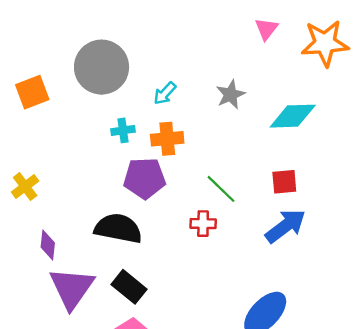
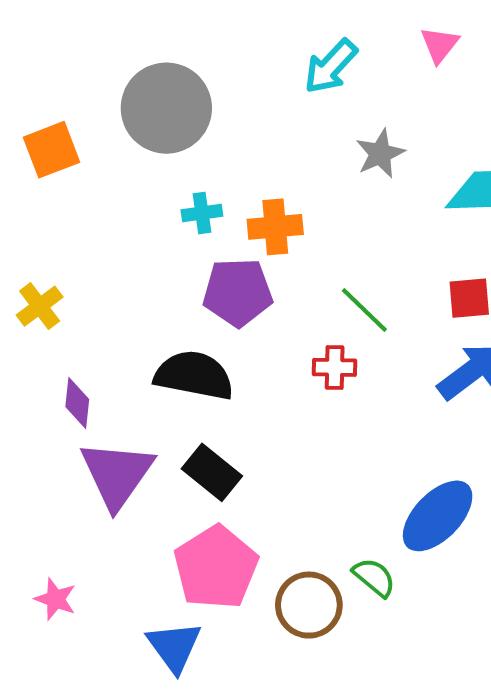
cyan arrow: (165, 93) -> (331, 66), moved, size x1.4

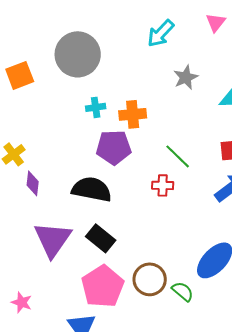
purple diamond: (77, 403) -> (33, 183), moved
brown circle: (309, 605) -> (150, 279), moved

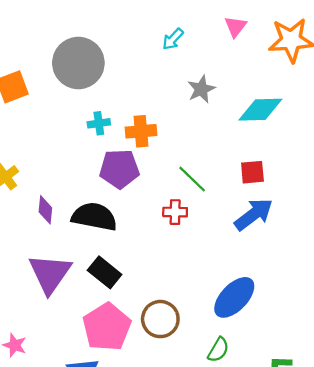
cyan arrow: (161, 33) -> (173, 39), size x0.7
purple diamond: (33, 183) -> (45, 210), moved
green semicircle: (183, 291) -> (218, 350), moved, turned 80

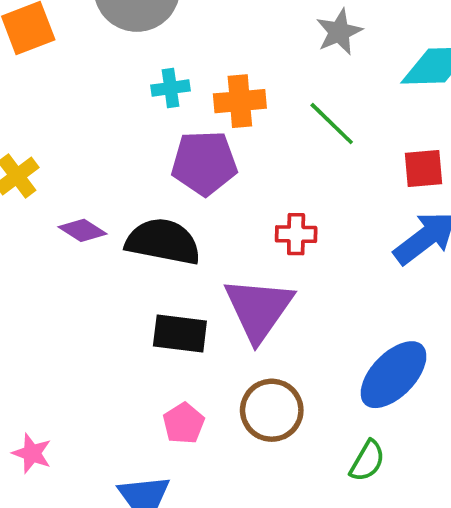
green line: (192, 179) -> (332, 124), moved
purple diamond: (45, 210) -> (82, 230), turned -64
black rectangle: (105, 272) -> (180, 333), turned -32
purple triangle: (50, 274) -> (259, 309), moved
pink pentagon: (107, 327) -> (184, 423), size x0.5

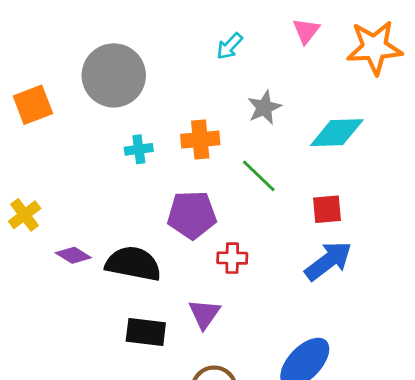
orange cross: (240, 101) -> (200, 140), moved
purple pentagon: (204, 163) -> (192, 215), moved
purple triangle: (259, 309) -> (204, 314), size x0.6

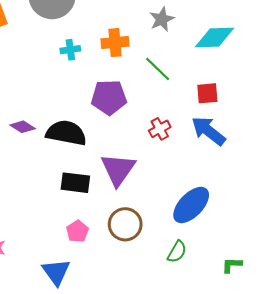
red cross: (232, 258) -> (160, 129), moved, turned -30
blue arrow: (328, 261) -> (208, 131), turned -105
purple triangle: (204, 314) -> (118, 169), size x1.5

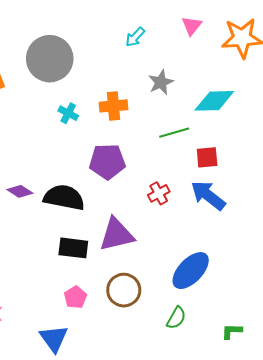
cyan cross: (70, 50) -> (68, 113), turned 36
green line: (158, 69) -> (174, 133), moved, turned -60
purple triangle: (118, 169) -> (117, 235), turned 42

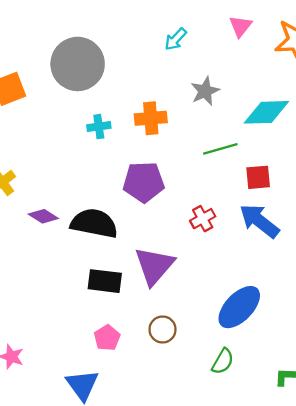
cyan cross: (68, 113) -> (99, 127), turned -36
purple triangle: (117, 235) -> (154, 266), turned -36
brown circle: (124, 290) -> (163, 329), size x0.7

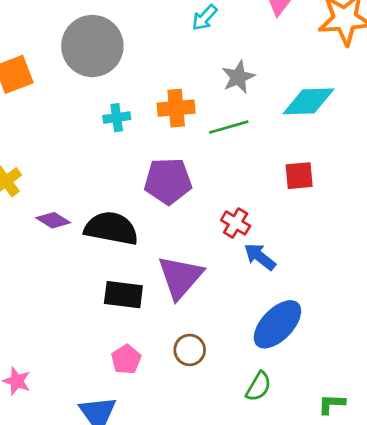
green line: (220, 149) -> (229, 127), moved
red cross: (203, 219) -> (236, 223), turned -30
blue arrow: (259, 221) -> (260, 257), moved, size x0.7

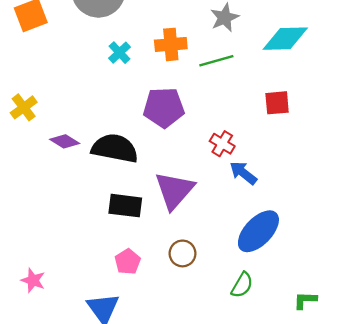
cyan cross: (117, 118) -> (119, 53), turned -35

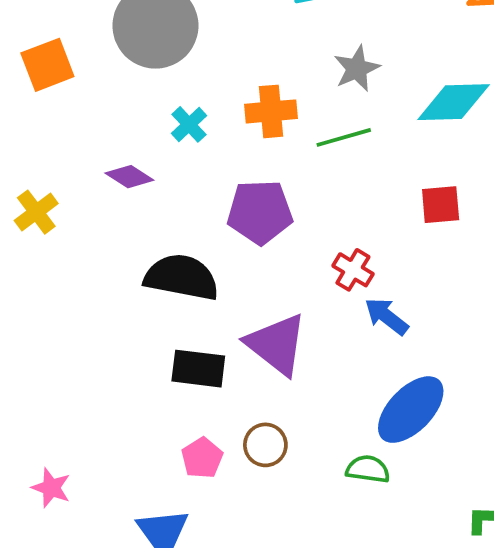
purple diamond: (65, 141) -> (129, 177), moved
purple triangle: (174, 190) -> (277, 344), turned -33
brown circle: (183, 253) -> (265, 445), moved
green semicircle: (242, 285) -> (368, 469), moved, turned -112

